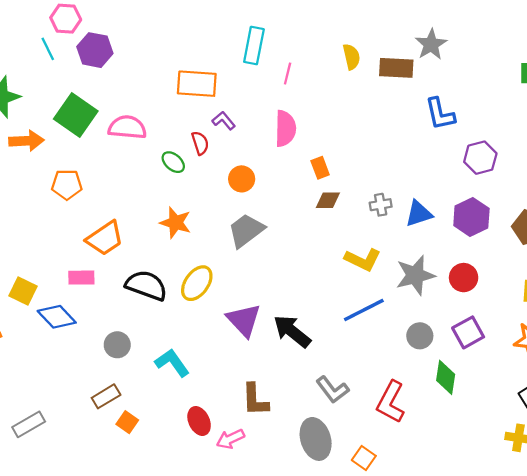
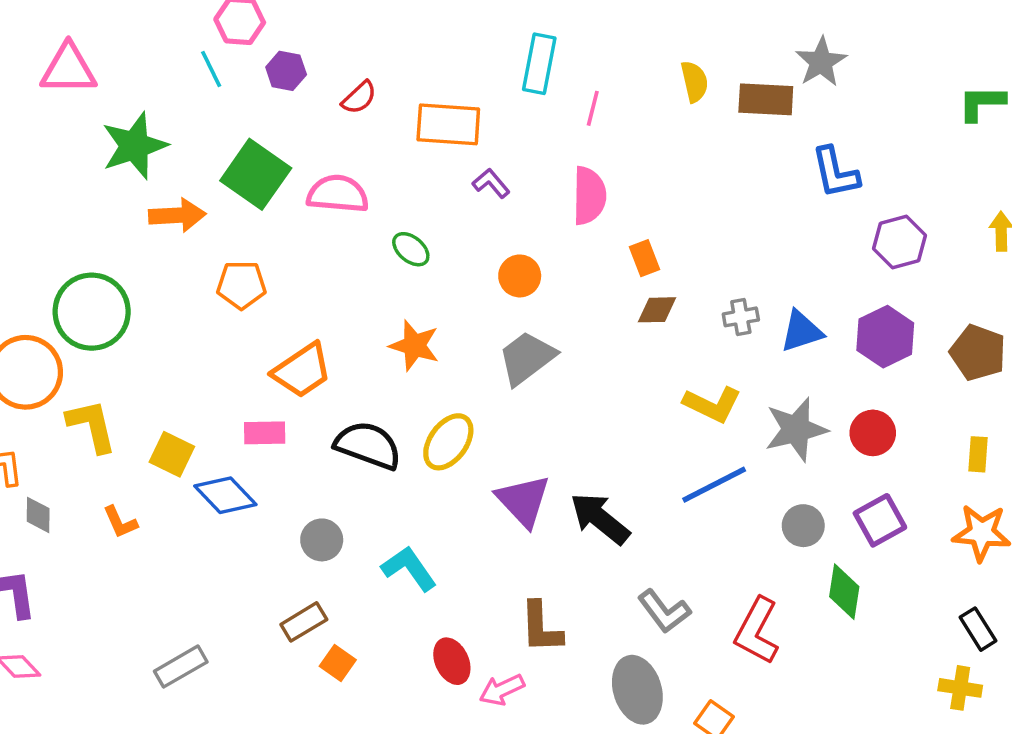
purple hexagon: (95, 50) -> (286, 71), size x0.7
red semicircle: (200, 143) -> (359, 98), moved, turned 65

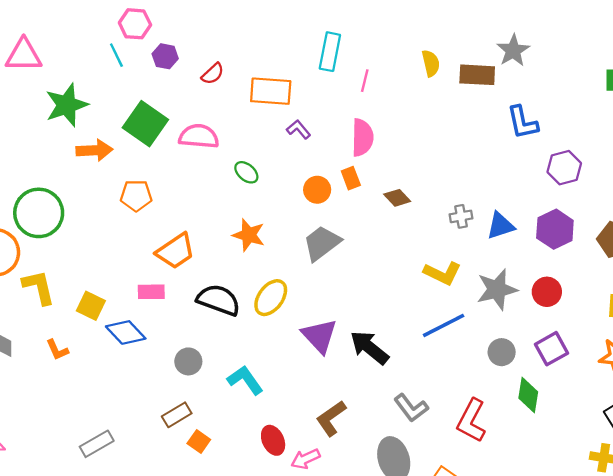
orange rectangle: (645, 258) -> (351, 178), moved
brown diamond: (657, 310) -> (397, 198), moved, turned 48
brown L-shape: (541, 627) -> (331, 418), turned 57

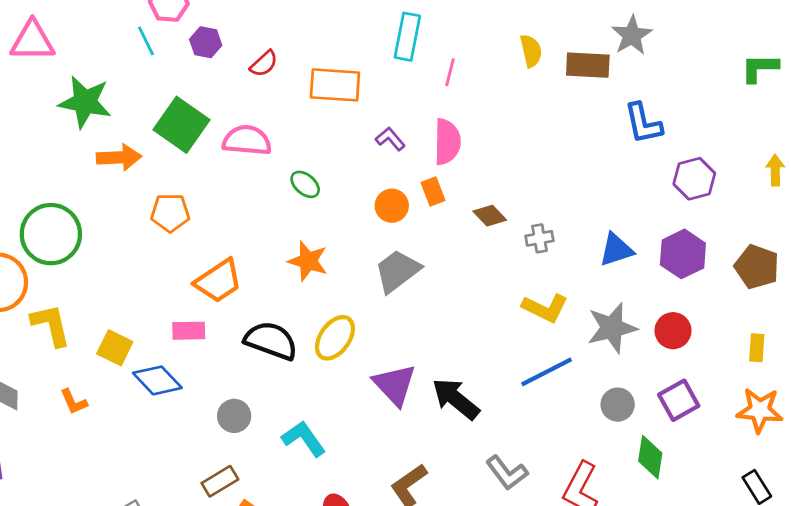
green star: (67, 105) -> (85, 102), turned 30
purple L-shape: (299, 129) -> (390, 139), moved
gray cross: (461, 216) -> (539, 238), moved

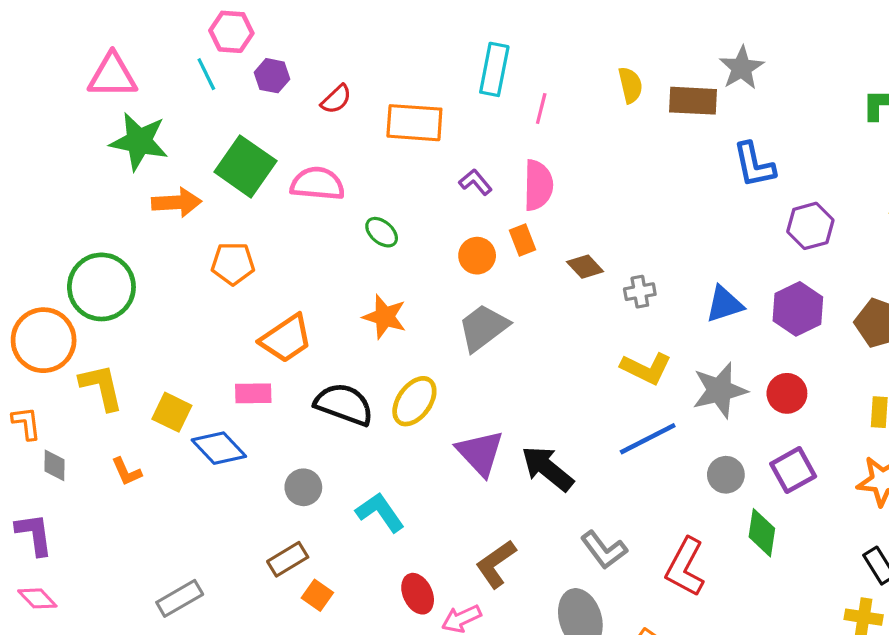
pink triangle: (32, 41) -> (112, 76), moved

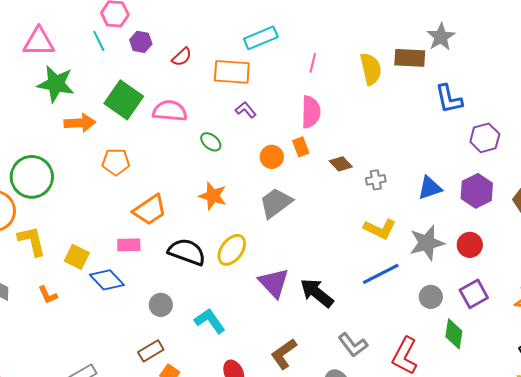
cyan rectangle: (494, 69) -> (261, 38), moved, turned 56
yellow semicircle: (630, 85) -> (371, 69), moved, size x1.4
purple L-shape: (475, 182) -> (246, 110), moved

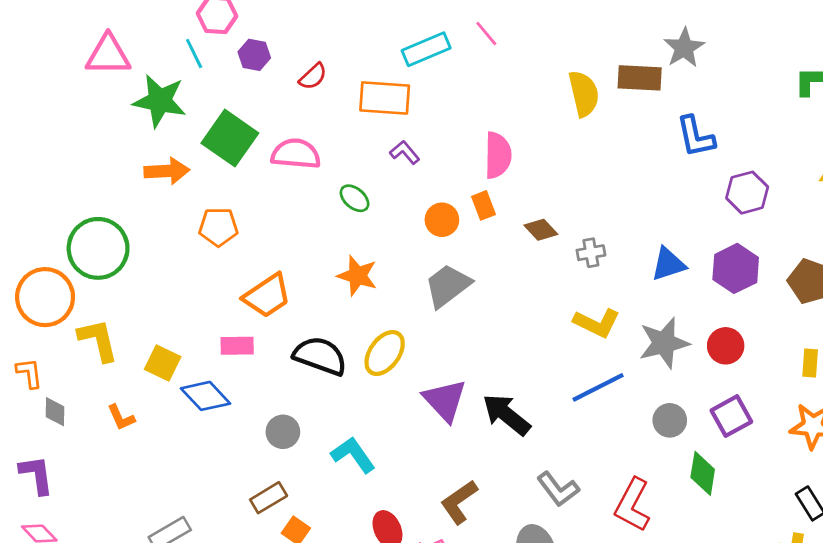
pink line: (313, 63) -> (486, 33), moved, turned -54
green star: (56, 84) -> (160, 101), moved

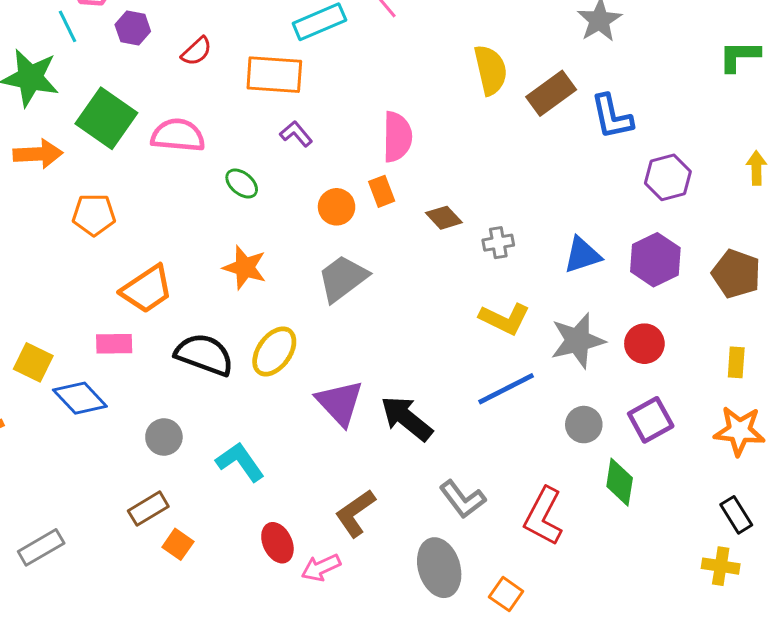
brown rectangle: (640, 78) -> (551, 93), moved, turned -39

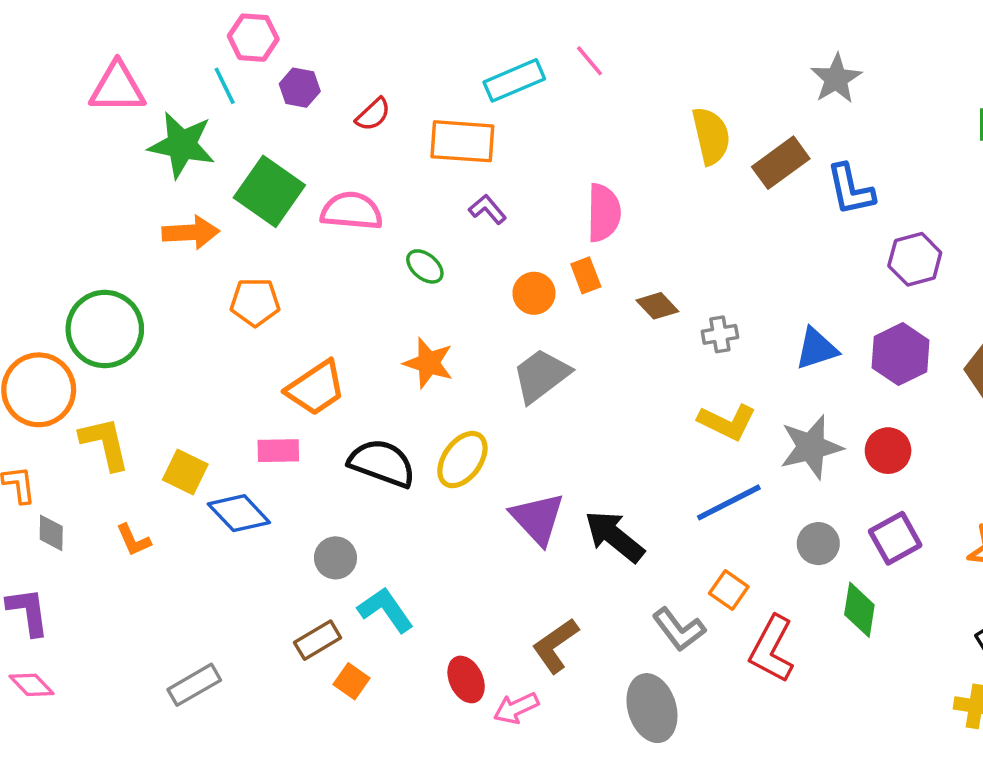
cyan L-shape: (240, 462) -> (386, 610), moved
orange square: (506, 594) -> (729, 590), moved

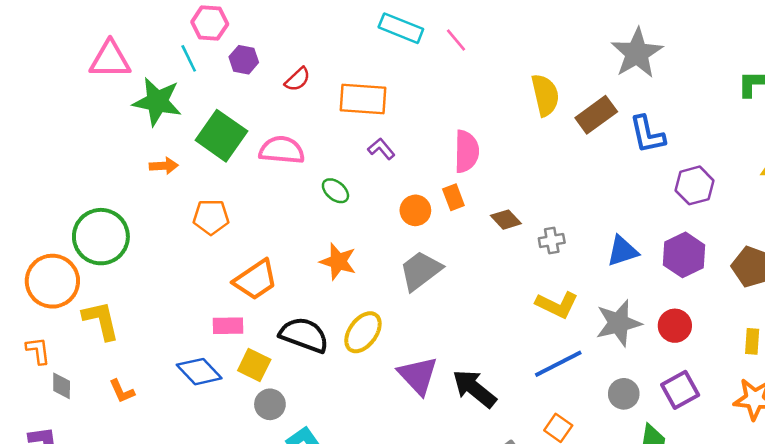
gray star: (836, 79) -> (637, 53), size x1.4
cyan rectangle: (514, 80) -> (401, 28), moved, turned 45
orange arrow: (191, 232) -> (164, 166), size x0.7
yellow square: (185, 472) -> (254, 365), moved

